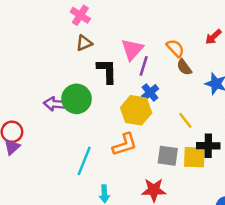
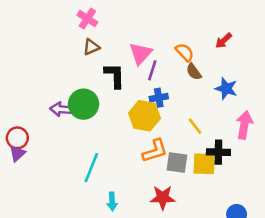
blue cross: (150, 93) -> (159, 98), turned 30
orange L-shape: (125, 144) -> (155, 151), moved

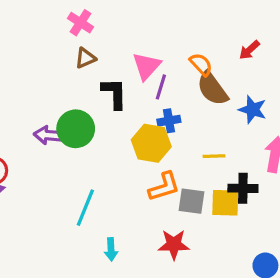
brown semicircle: (194, 72) -> (212, 89), size x1.6
yellow line: (195, 126) -> (214, 156), turned -54

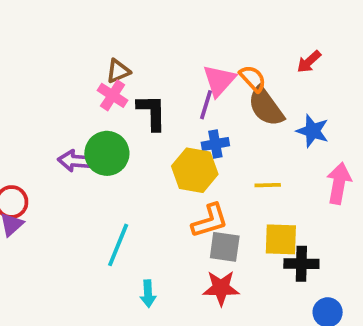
pink cross: (81, 23) -> (113, 95), moved
pink triangle: (146, 66) -> (219, 80), moved
black cross: (243, 188) -> (301, 264), moved
gray square: (191, 201) -> (225, 247), moved

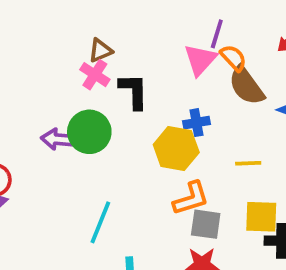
purple line: (206, 105) -> (217, 34), moved

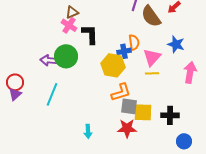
orange semicircle: (233, 58) -> (134, 42), moved, turned 35
pink triangle: (200, 60) -> (152, 57), moved
brown semicircle: (246, 86) -> (151, 16), moved
yellow square: (261, 217) -> (143, 112), moved
cyan line: (100, 222) -> (52, 94), moved

